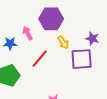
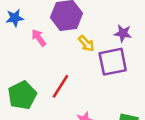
blue star: (10, 43) -> (15, 18), moved
red line: (40, 59) -> (60, 86), moved

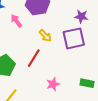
yellow arrow: (86, 43) -> (45, 36), moved

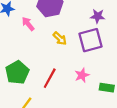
red line: (34, 58) -> (50, 78), moved
pink star: (53, 84) -> (82, 75), moved

